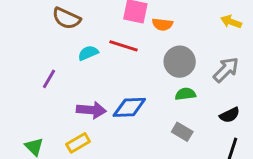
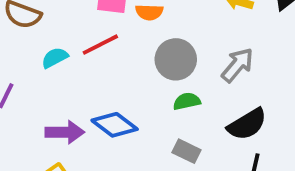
red line: (123, 46) -> (100, 45), turned -40
blue diamond: (129, 107) -> (115, 125), turned 44
black semicircle: (230, 115) -> (247, 124), size x1.5

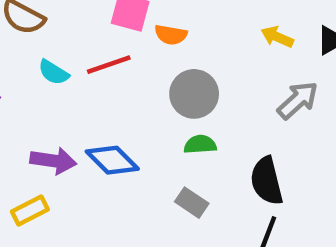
cyan semicircle: (55, 58) -> (53, 72), turned -128
gray arrow: (237, 65) -> (298, 100), moved
black semicircle: (247, 124) -> (267, 181), turned 99

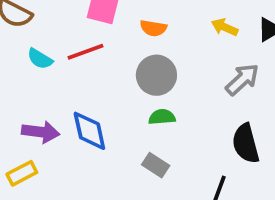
orange semicircle: (171, 35) -> (153, 28), moved
blue diamond: (112, 160) -> (89, 131), turned 33
black semicircle: (267, 181) -> (246, 143), moved

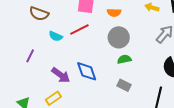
purple arrow: (41, 132) -> (61, 75), turned 36

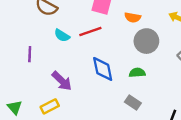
gray circle: (119, 37) -> (146, 41), moved
purple line: (30, 56) -> (30, 54), turned -32
blue diamond: (87, 71) -> (103, 69), moved

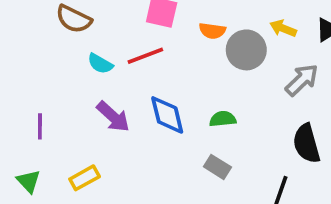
gray circle: (146, 41) -> (246, 50), moved
purple line: (30, 54) -> (40, 126), moved
purple arrow: (62, 81) -> (113, 117), moved

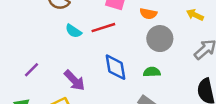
gray circle: (246, 50) -> (160, 39), moved
purple arrow: (113, 117) -> (74, 80), moved
purple line: (40, 126) -> (32, 70), turned 42

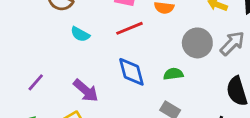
red line: (103, 28) -> (129, 28), moved
gray circle: (160, 39) -> (197, 43), moved

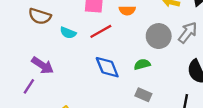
cyan semicircle: (80, 34) -> (68, 33), moved
purple arrow: (86, 90) -> (43, 65), moved

